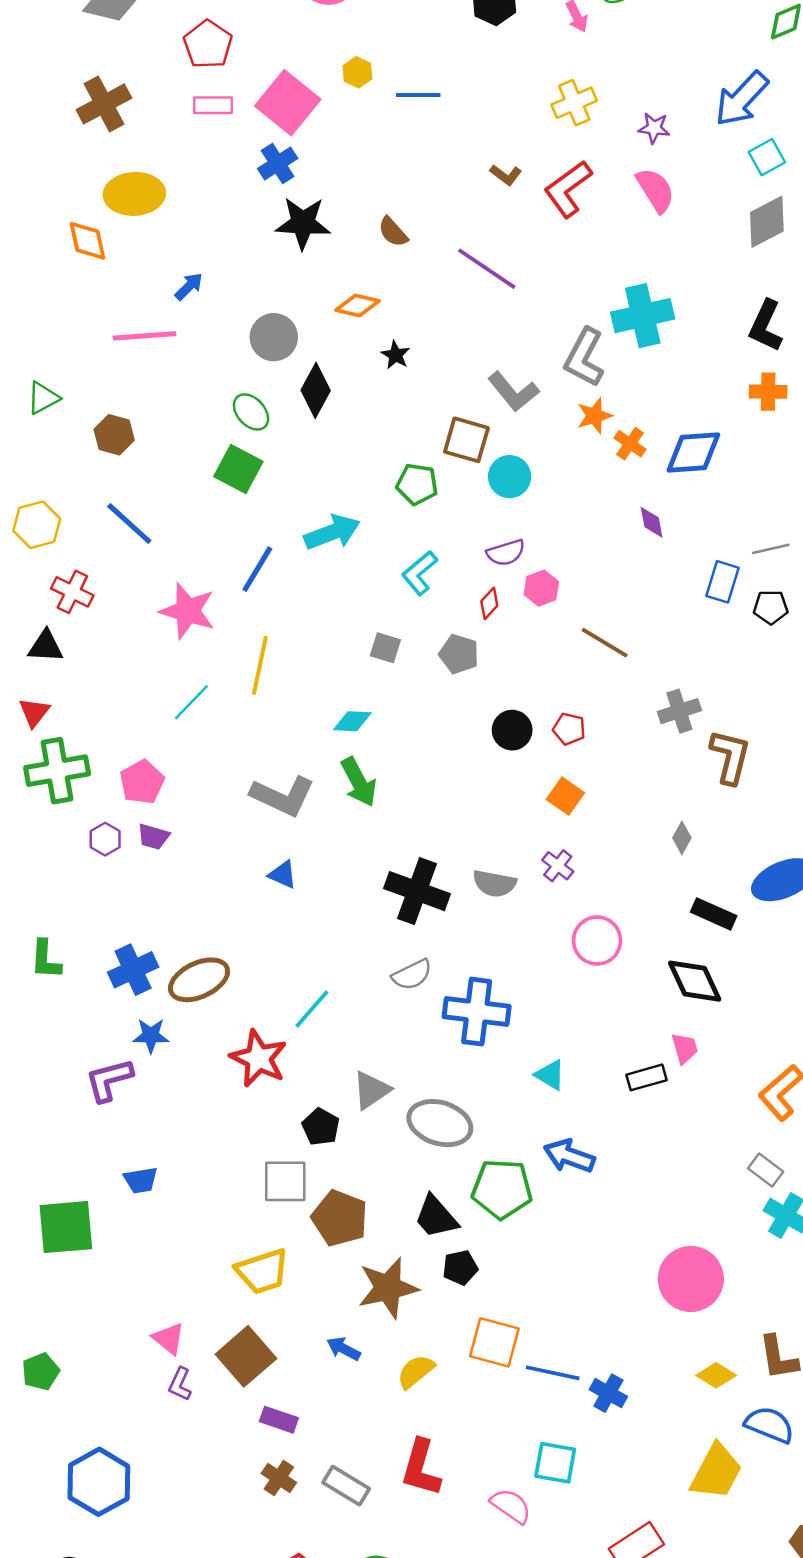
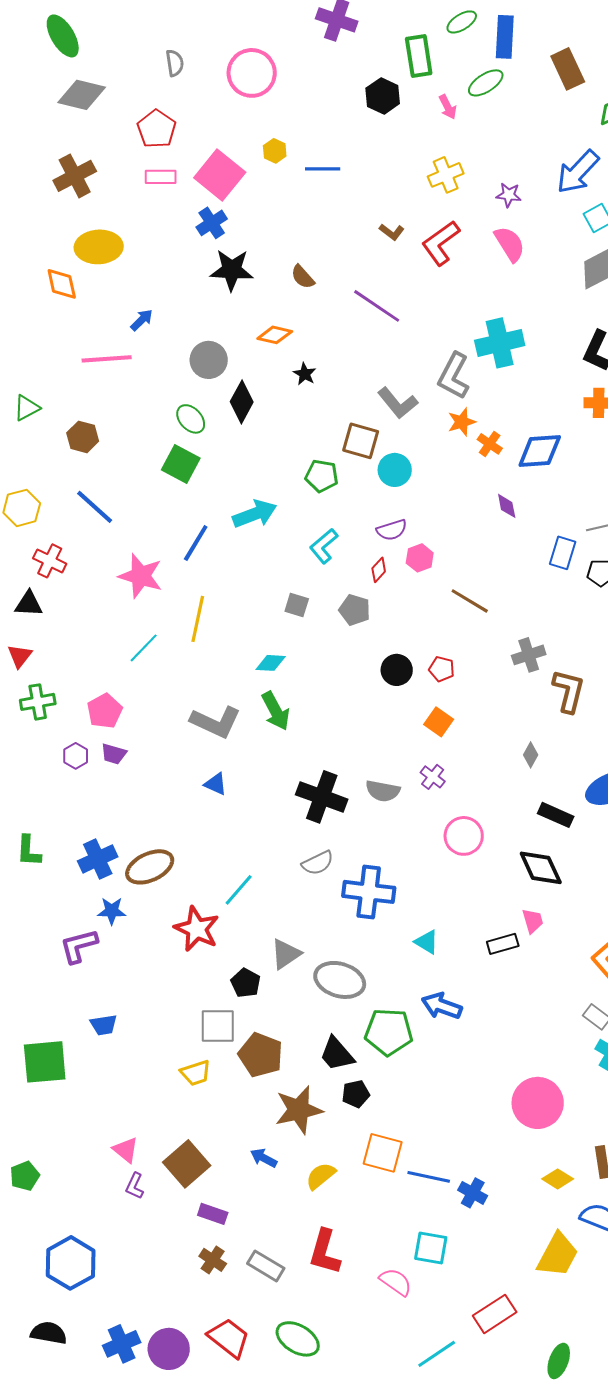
green cross: (57, 771) -> (38, 702), size x0.7
yellow trapezoid: (262, 1271) -> (196, 1073), moved, size x0.7

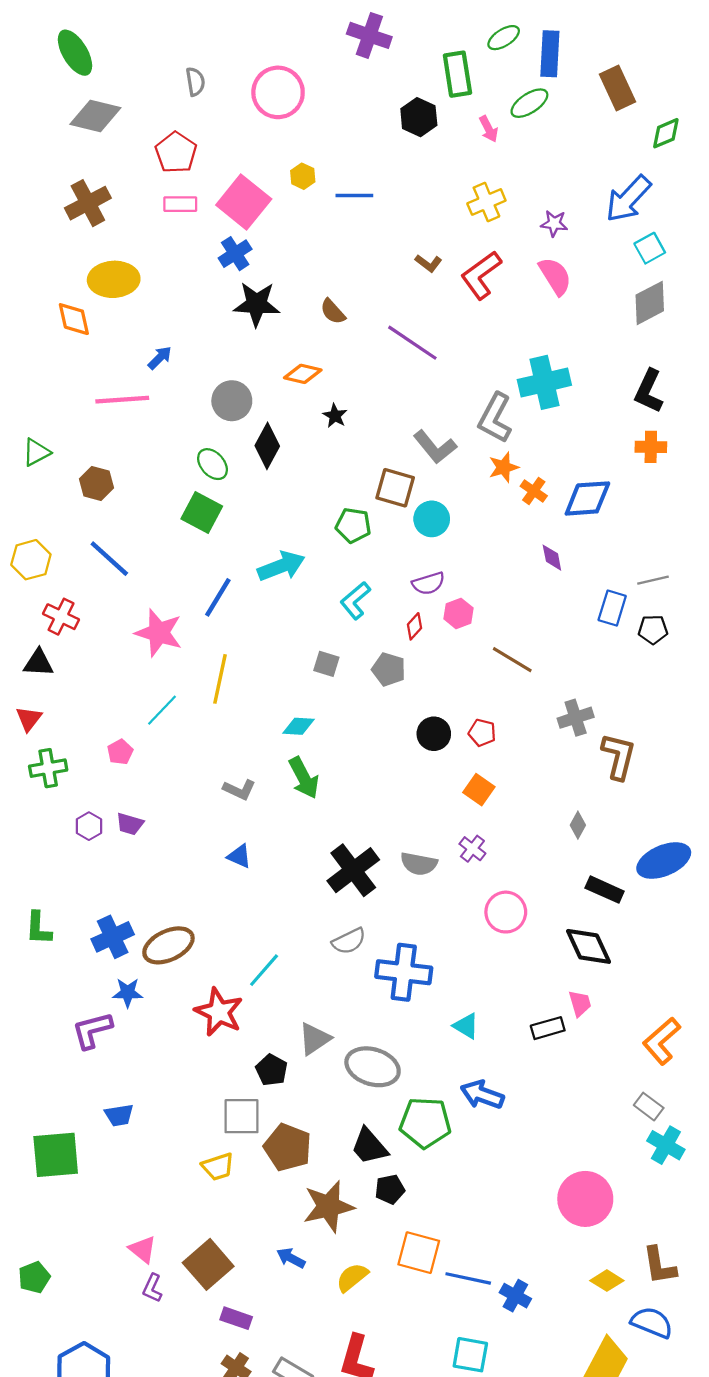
pink pentagon: (105, 711) -> (120, 752), moved, size x0.7
gray L-shape: (216, 722) -> (239, 790), size x0.6
black cross: (322, 797) -> (353, 870), turned 33

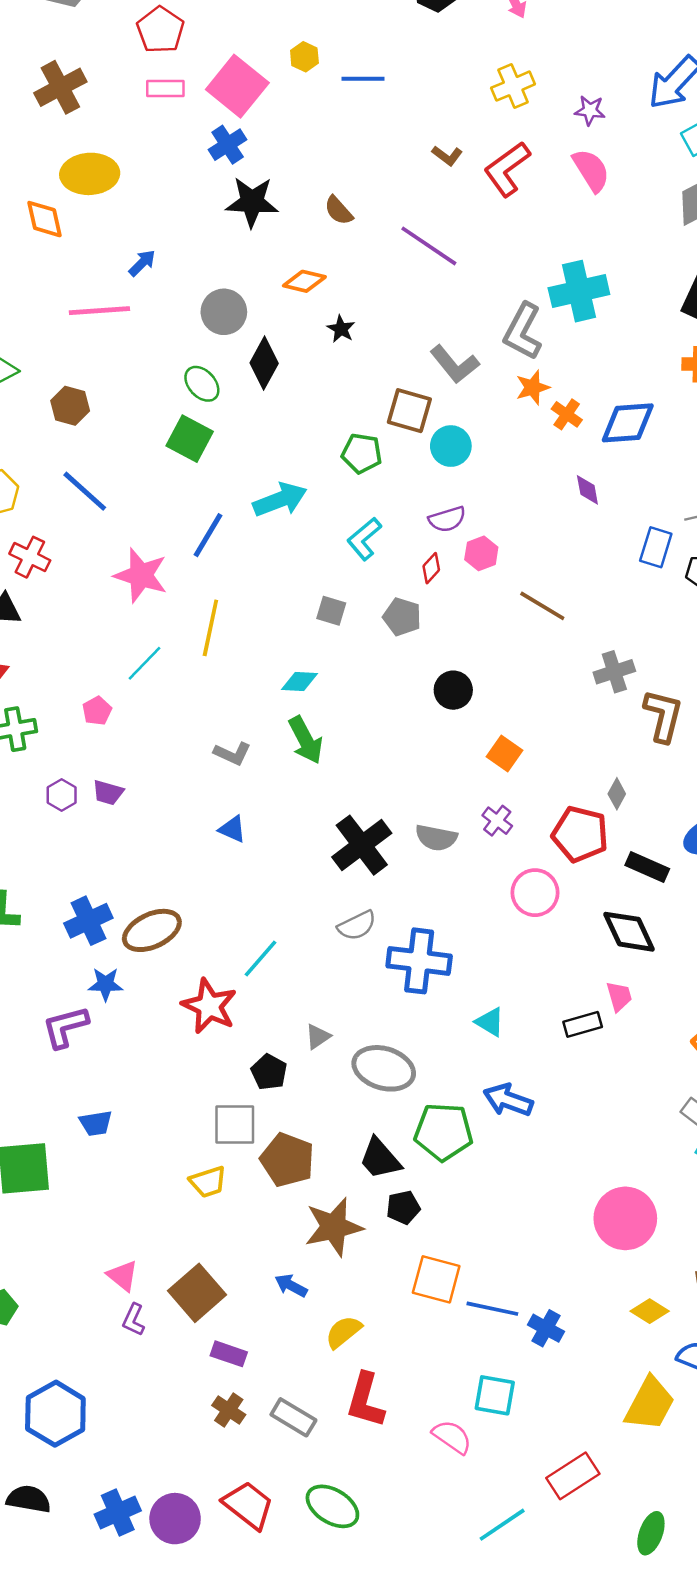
red pentagon: (482, 733) -> (580, 834), moved, size x1.8
gray triangle: (315, 1039) -> (318, 1037), size x0.7
yellow semicircle: (352, 1277) -> (343, 1332), moved

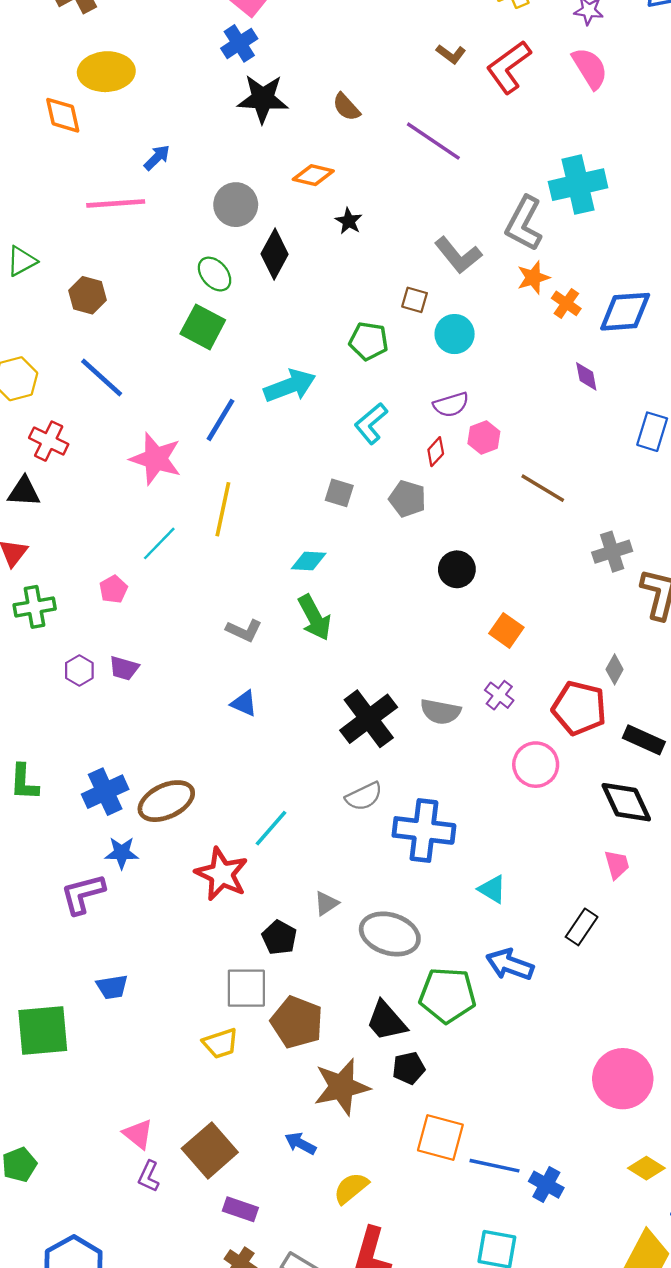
brown square: (409, 411) -> (415, 300), size x0.6
black rectangle: (583, 1024) -> (582, 927), moved, turned -40

